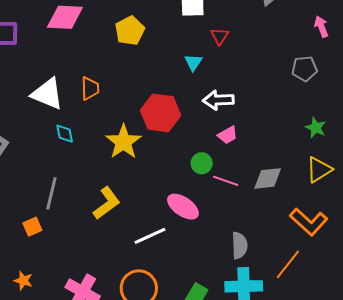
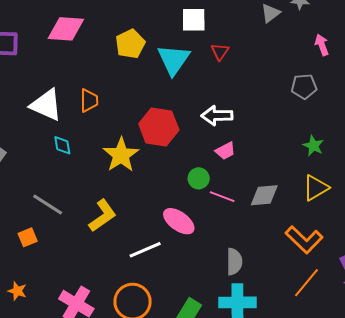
cyan triangle: (193, 62) -> (174, 60), moved, size x1.8
gray line: (51, 193) -> (48, 204), turned -72
orange line: (288, 264) -> (307, 283), moved

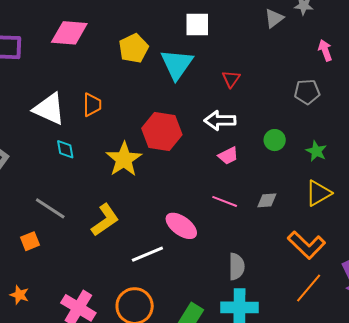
red triangle: (220, 52) -> (231, 79), moved
green circle: (199, 178) -> (275, 140), moved
gray diamond: (264, 195) -> (267, 200), size x0.7

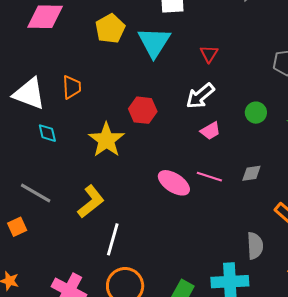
white arrow: (220, 120) -> (200, 96), turned -36
red hexagon: (162, 132) -> (143, 110), size x0.7
pink ellipse: (181, 226) -> (174, 183), moved
white line: (147, 254) -> (113, 239), moved, turned -48
gray semicircle: (237, 267) -> (255, 246), moved

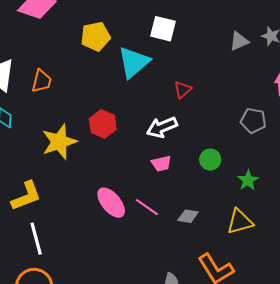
white line: (113, 239) -> (36, 239), turned -48

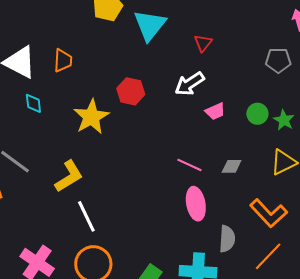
green circle: (210, 160) -> (257, 114), moved
pink trapezoid: (161, 164) -> (215, 111), moved
pink ellipse: (111, 203) -> (196, 204), moved, turned 40

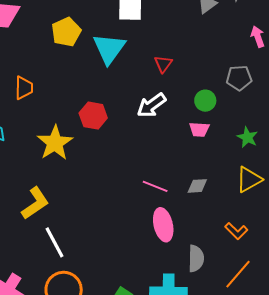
pink trapezoid: (215, 111) -> (199, 129), moved, turned 30
green circle: (257, 114) -> (205, 101), moved
orange L-shape: (269, 213) -> (236, 231), size x0.6

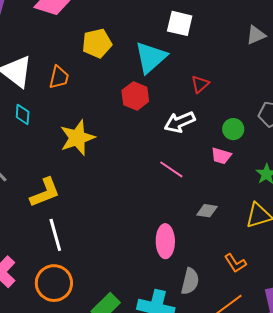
yellow pentagon: (66, 32) -> (97, 43), moved
red hexagon: (93, 116) -> (135, 96), moved
pink line: (155, 186) -> (171, 169), moved

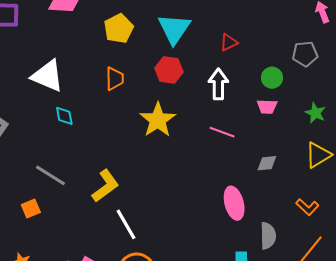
orange trapezoid: (59, 77) -> (115, 79), moved
red triangle: (200, 84) -> (229, 42), turned 30
white arrow: (180, 122) -> (218, 84), turned 128
yellow star: (77, 138) -> (158, 120), moved

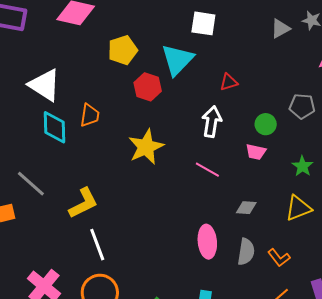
red hexagon: (169, 70) -> (148, 87), moved
orange trapezoid: (115, 79) -> (90, 115), moved
cyan diamond: (64, 116) -> (54, 127), size x1.6
gray semicircle: (268, 236) -> (246, 252), moved

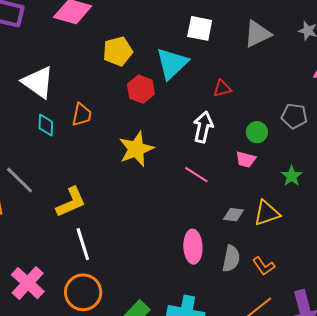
gray triangle: (280, 29) -> (257, 34), moved, size x1.4
cyan diamond: (54, 127) -> (46, 125), size x0.7
yellow triangle: (298, 208) -> (267, 213), moved

